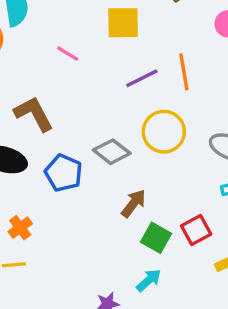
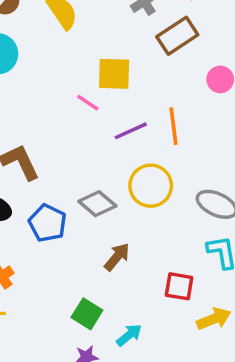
pink line: (68, 54) -> (88, 103), moved
red square: (196, 230) -> (179, 286), turned 36
green square: (156, 238) -> (87, 314), moved

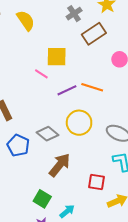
orange line: (173, 126) -> (92, 87), turned -65
brown arrow: (117, 257) -> (60, 165), size x1.4

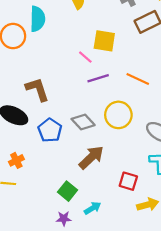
purple line: (67, 90) -> (98, 78), moved

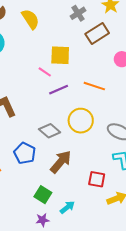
blue pentagon: (50, 130) -> (25, 153), moved

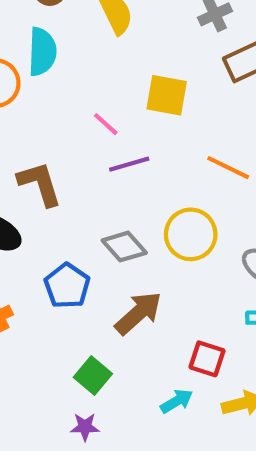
pink line: (45, 72) -> (106, 124), moved
purple line: (59, 90) -> (129, 164), moved
cyan arrow: (67, 207) -> (177, 401), moved

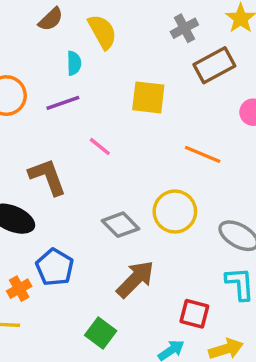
cyan semicircle: (42, 52) -> (74, 63), moved, size x0.6
pink line: (106, 124) -> (100, 146), moved
purple line: (129, 164) -> (63, 103), moved
blue pentagon: (67, 286) -> (55, 267), moved

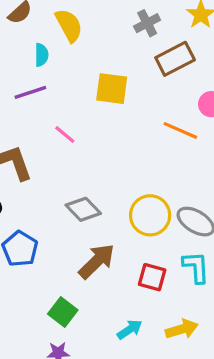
orange line: (203, 154) -> (180, 130), moved
yellow circle: (175, 212) -> (150, 215), moved
red square: (194, 314) -> (152, 277), moved

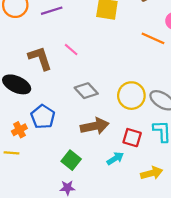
pink line: (65, 134) -> (71, 50), moved
brown arrow: (97, 261) -> (95, 126), turned 32
cyan arrow: (130, 329) -> (115, 158), moved

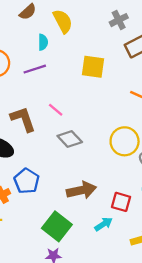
gray diamond: (86, 91) -> (70, 139), moved
yellow circle: (131, 96) -> (125, 141), moved
green square: (71, 160) -> (57, 226), size x1.4

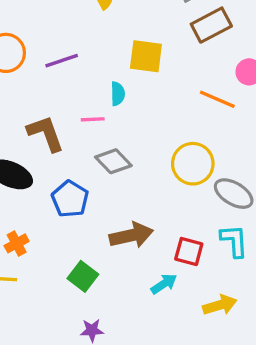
cyan semicircle: (43, 42) -> (118, 94), moved
pink line: (56, 110) -> (93, 119), turned -42
blue pentagon: (27, 181) -> (70, 199), moved
green square: (57, 226) -> (83, 276), moved, size x0.7

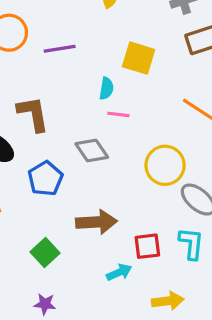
pink line: (93, 119) -> (118, 114), moved
red square: (189, 251) -> (147, 246), turned -32

